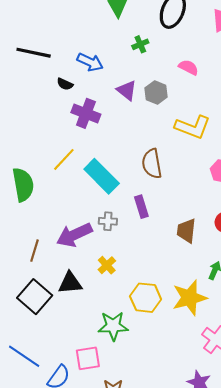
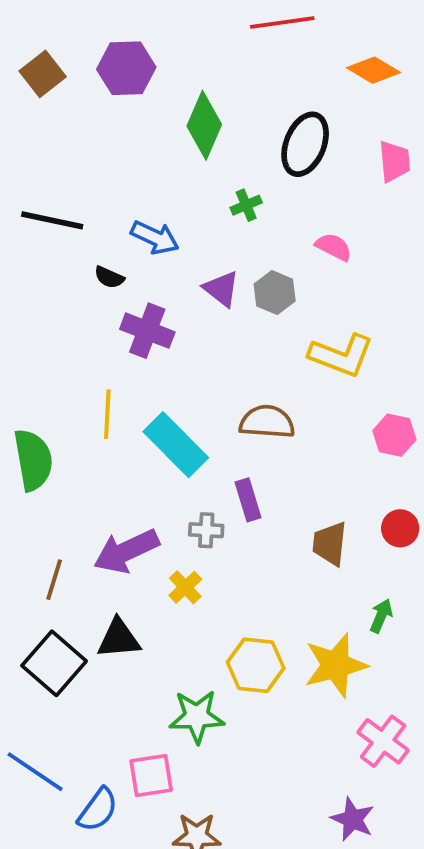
yellow line: (64, 159) -> (107, 414), turned -40
brown semicircle: (152, 164) -> (267, 422), turned 104
gray cross: (108, 221) -> (206, 530), moved
yellow cross: (107, 265) -> (185, 587), moved

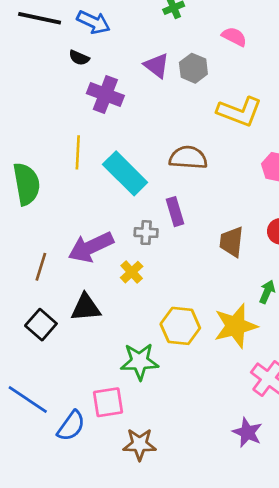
blue arrow: (155, 237) -> (94, 22), moved
black square: (54, 663) -> (41, 325), size x0.7

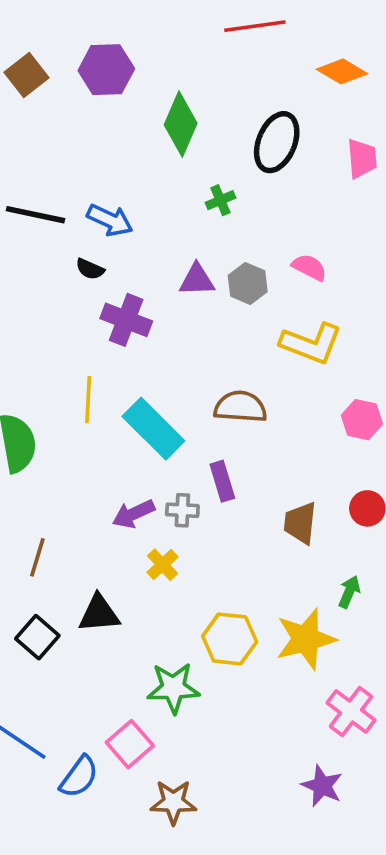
pink semicircle: (234, 37) -> (309, 267), moved
purple triangle: (157, 66) -> (197, 280), turned -40
purple arrow: (91, 247) -> (133, 514), moved, size x0.7
pink square: (108, 402) -> (130, 744), turned -32

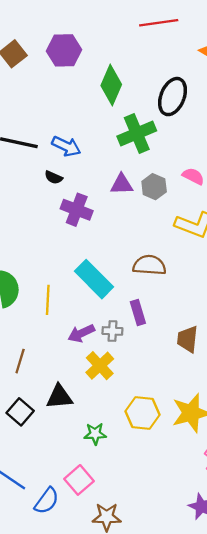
green cross: (220, 200) -> (137, 134), size x2.0
yellow line: (88, 400) -> (48, 300), moved
yellow cross: (162, 565) -> (100, 366), size x1.4
green star: (173, 688) -> (95, 434), moved, size x0.7

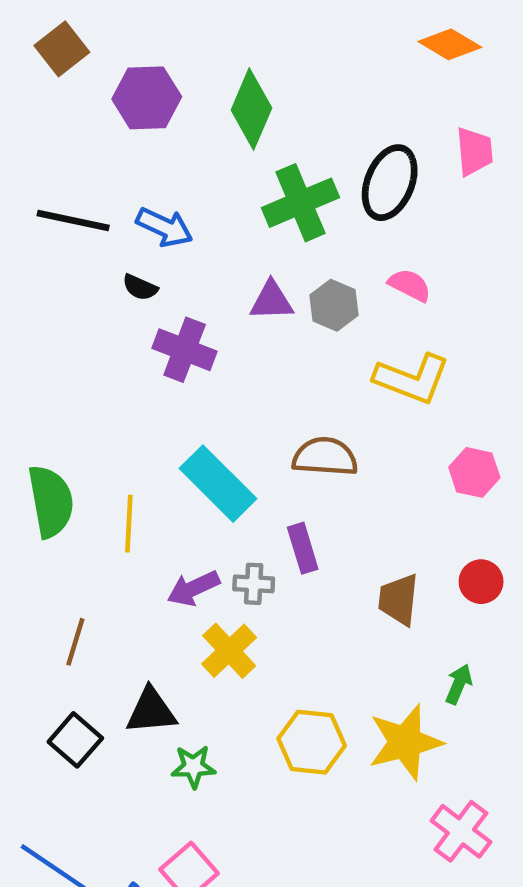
purple hexagon: (64, 50) -> (147, 98), moved
black ellipse: (173, 97) -> (390, 183), moved
green star: (95, 434) -> (193, 767), moved

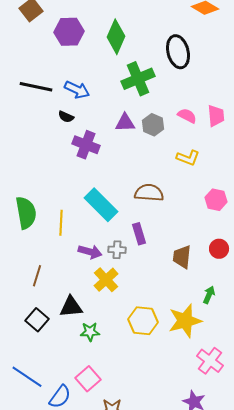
pink trapezoid: (474, 151) -> (216, 116), moved
black ellipse: (390, 183) -> (178, 52), moved, turned -36
yellow L-shape: (412, 379) -> (188, 158), size x0.7
purple arrow: (193, 588) -> (90, 252), turned -140

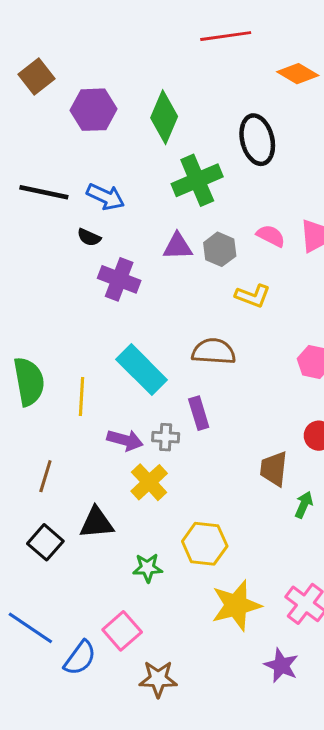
yellow L-shape: (188, 158) -> (253, 296), moved
brown trapezoid: (182, 257) -> (274, 469), moved
yellow star: (185, 321) -> (236, 605), moved
green star: (90, 332) -> (148, 568), moved

